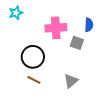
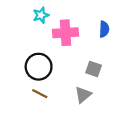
cyan star: (16, 13) -> (41, 15), moved
gray square: (77, 43) -> (94, 69), moved

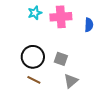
pink cross: (65, 33) -> (61, 17), moved
gray square: (94, 69) -> (61, 59), moved

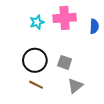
cyan star: (35, 13) -> (37, 22), moved

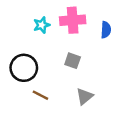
black circle: (35, 60) -> (24, 68), moved
gray square: (65, 62) -> (73, 61), moved

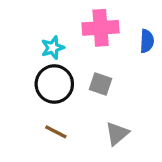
cyan star: (42, 25) -> (53, 48), moved
black circle: (24, 68) -> (54, 84), moved

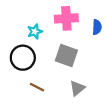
black circle: (54, 84) -> (23, 58), moved
gray square: (101, 84) -> (66, 55), size x1.5

